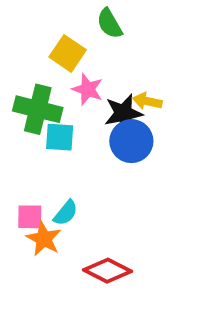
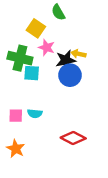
cyan semicircle: (66, 213) -> (35, 113), turned 56
orange star: (44, 239) -> (16, 149), moved
red diamond: (107, 271) -> (73, 138), moved

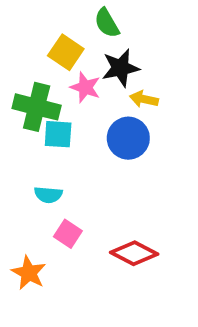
black star: (66, 60) -> (120, 68), moved
cyan semicircle: (35, 113) -> (48, 195), moved
pink square: (16, 116) -> (68, 234), moved, turned 32

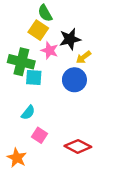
green semicircle: (107, 23) -> (45, 13), moved
yellow arrow: (144, 99) -> (83, 57), turned -49
cyan semicircle: (48, 195) -> (28, 113), turned -56

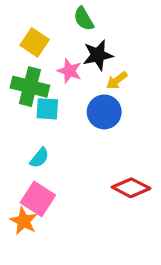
green semicircle: (45, 13) -> (84, 19), moved
yellow square: (38, 30) -> (35, 42), moved
pink square: (39, 135) -> (38, 199), moved, size x1.5
red diamond: (78, 146) -> (131, 188), moved

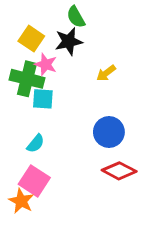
black star: (98, 55) -> (69, 41), moved
pink star: (69, 71) -> (46, 64), moved
blue circle: (104, 112) -> (109, 132), moved

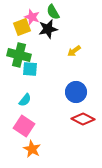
yellow square: (31, 39) -> (22, 27), turned 36
pink star: (46, 64) -> (32, 17), moved
orange star: (21, 201) -> (32, 149), moved

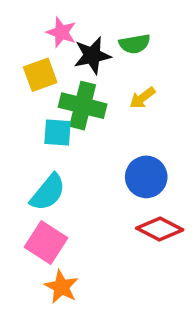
green semicircle: (53, 12) -> (135, 44), moved, turned -70
yellow square: (22, 27) -> (40, 75), moved
green cross: (19, 55) -> (83, 106), moved
cyan semicircle: (25, 100) -> (48, 192), size x1.5

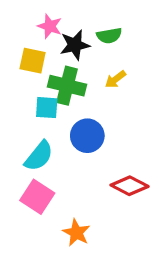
yellow square: (40, 75) -> (33, 61), turned 32
blue circle: (146, 177) -> (87, 136), moved
orange star: (61, 287) -> (76, 233), moved

